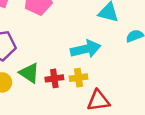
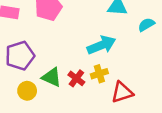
red cross: (54, 78) -> (76, 78), turned -35

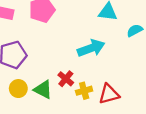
yellow cross: (99, 74) -> (84, 91), moved
green triangle: (52, 77) -> (43, 89), moved

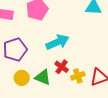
cyan arrow: (91, 48) -> (57, 42), moved

